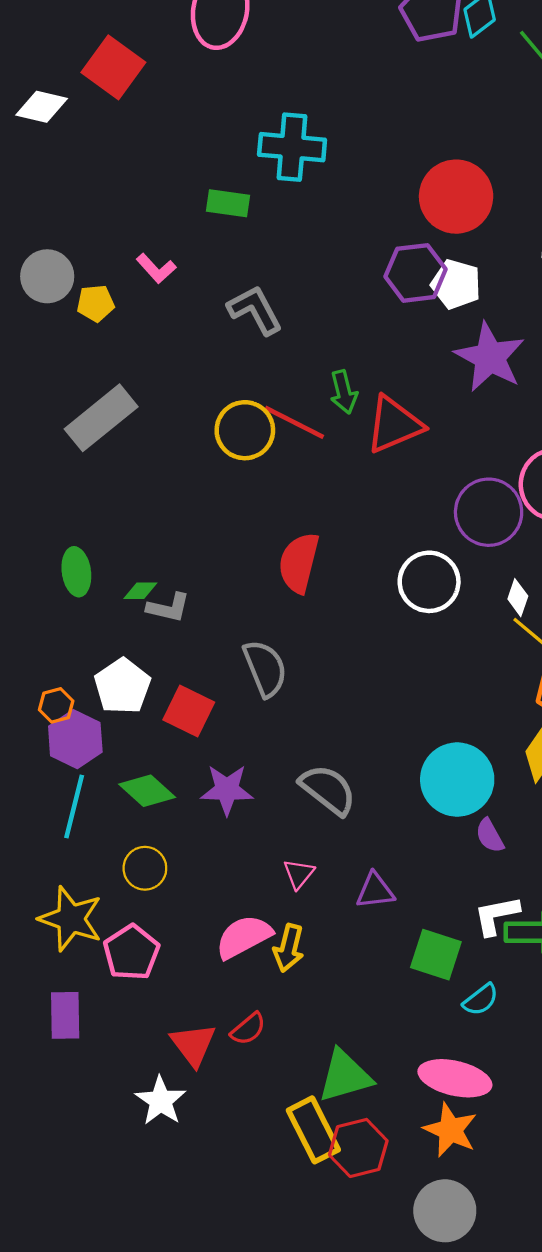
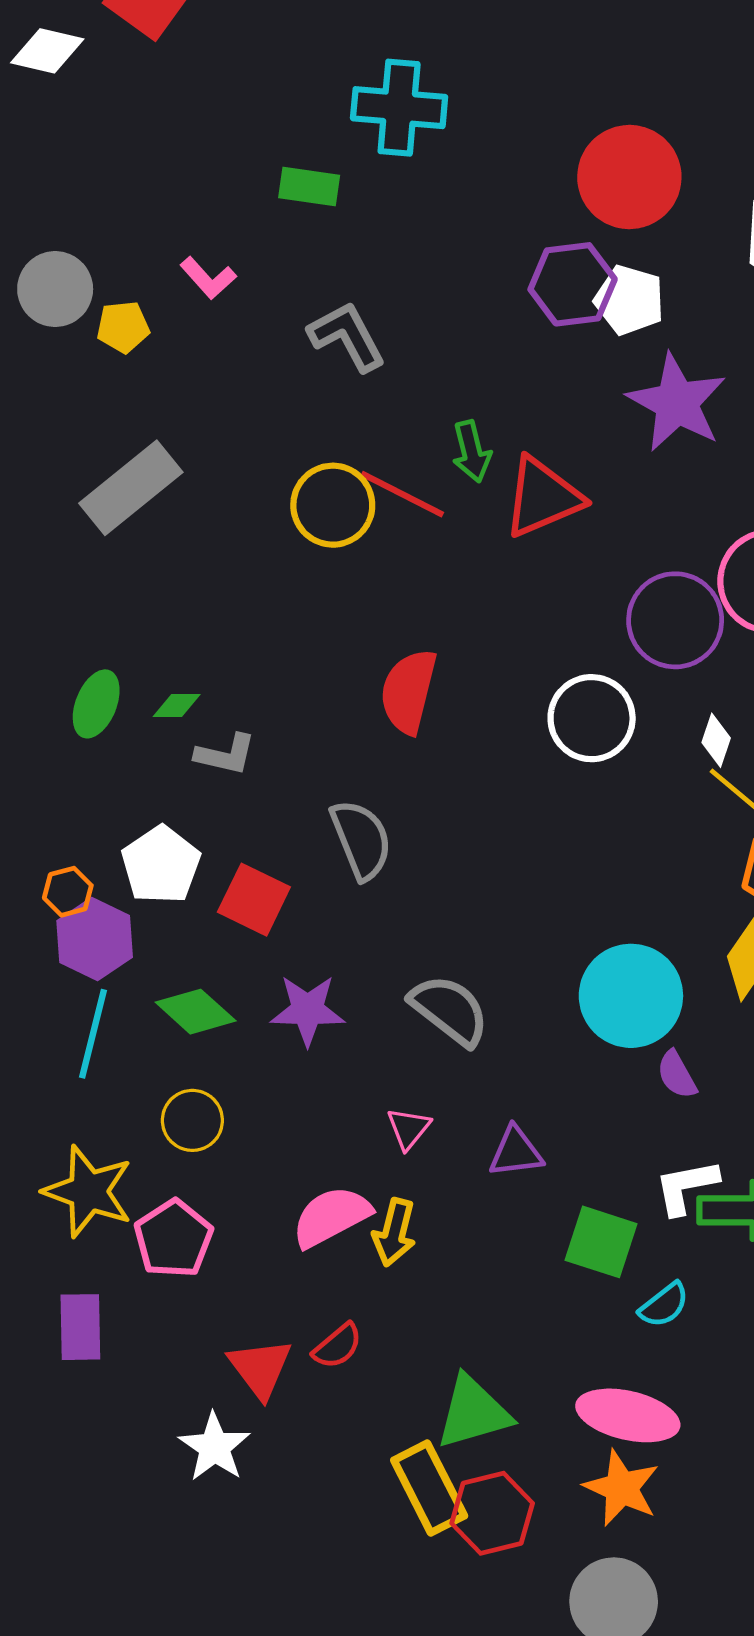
green ellipse: (76, 572) -> (96, 704), turned 30
green diamond: (140, 591) -> (177, 706), moved

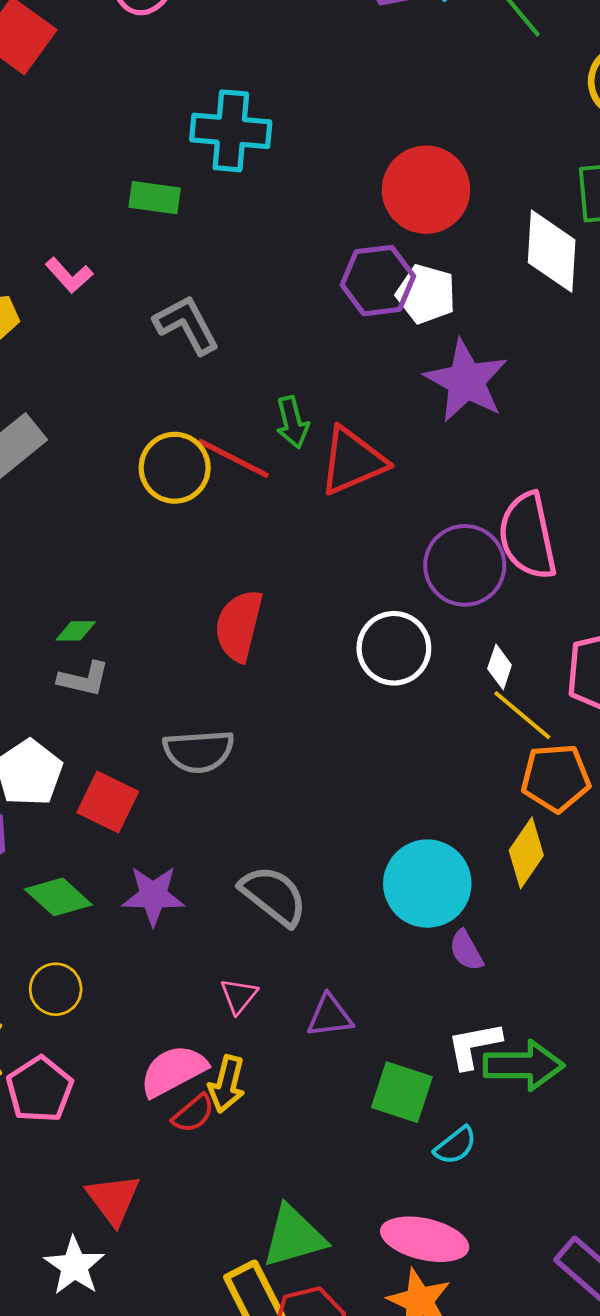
green diamond: (177, 706) -> (76, 631), moved
gray semicircle: (361, 840) -> (199, 751), turned 108
red semicircle: (338, 1346) -> (193, 1114), moved

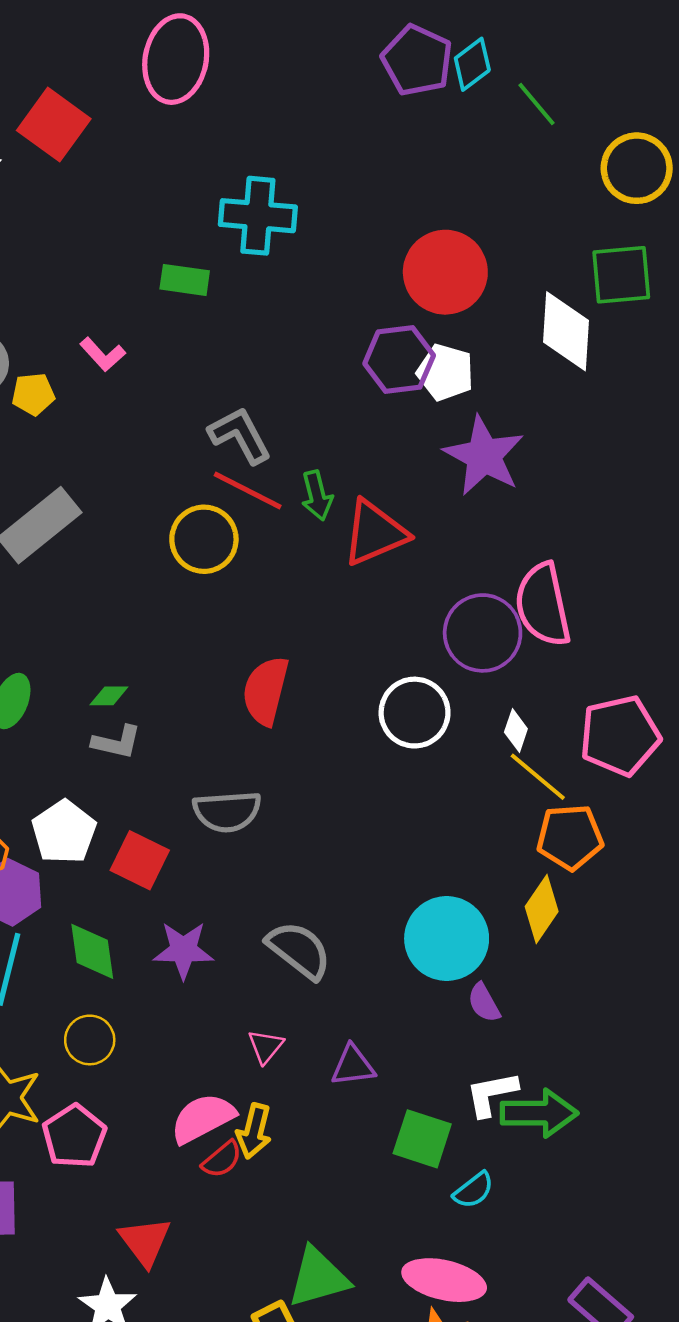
gray L-shape: (187, 325) -> (240, 435), moved
red line: (233, 458) -> (248, 490), moved
green diamond: (58, 897) -> (92, 951), turned 40

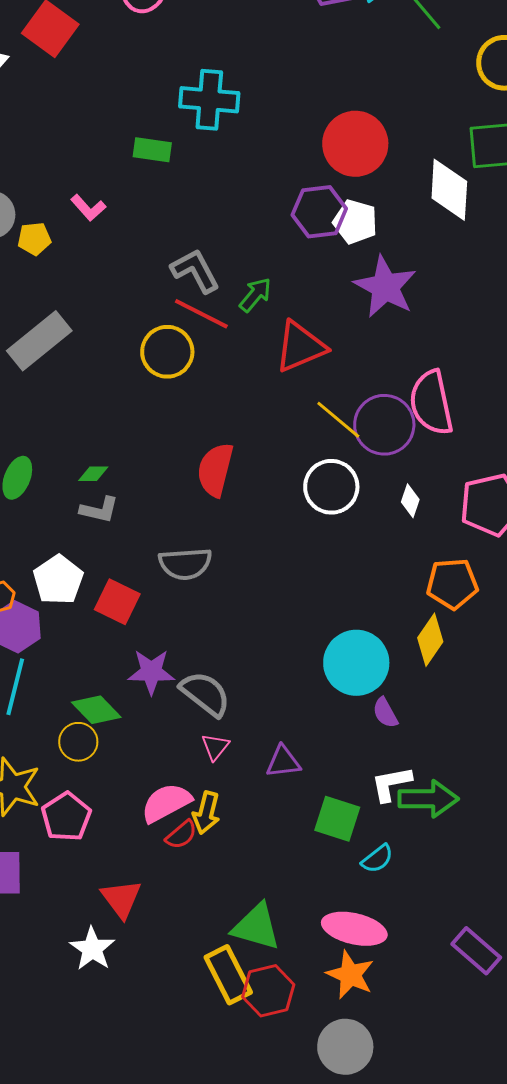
green arrow: (317, 496) -> (255, 295), moved, turned -126
yellow line: (538, 777) -> (338, 420), moved
gray semicircle: (299, 950) -> (205, 694), moved
green diamond: (92, 951) -> (96, 710), moved, turned -36
green triangle: (318, 1277) -> (256, 927), turned 32

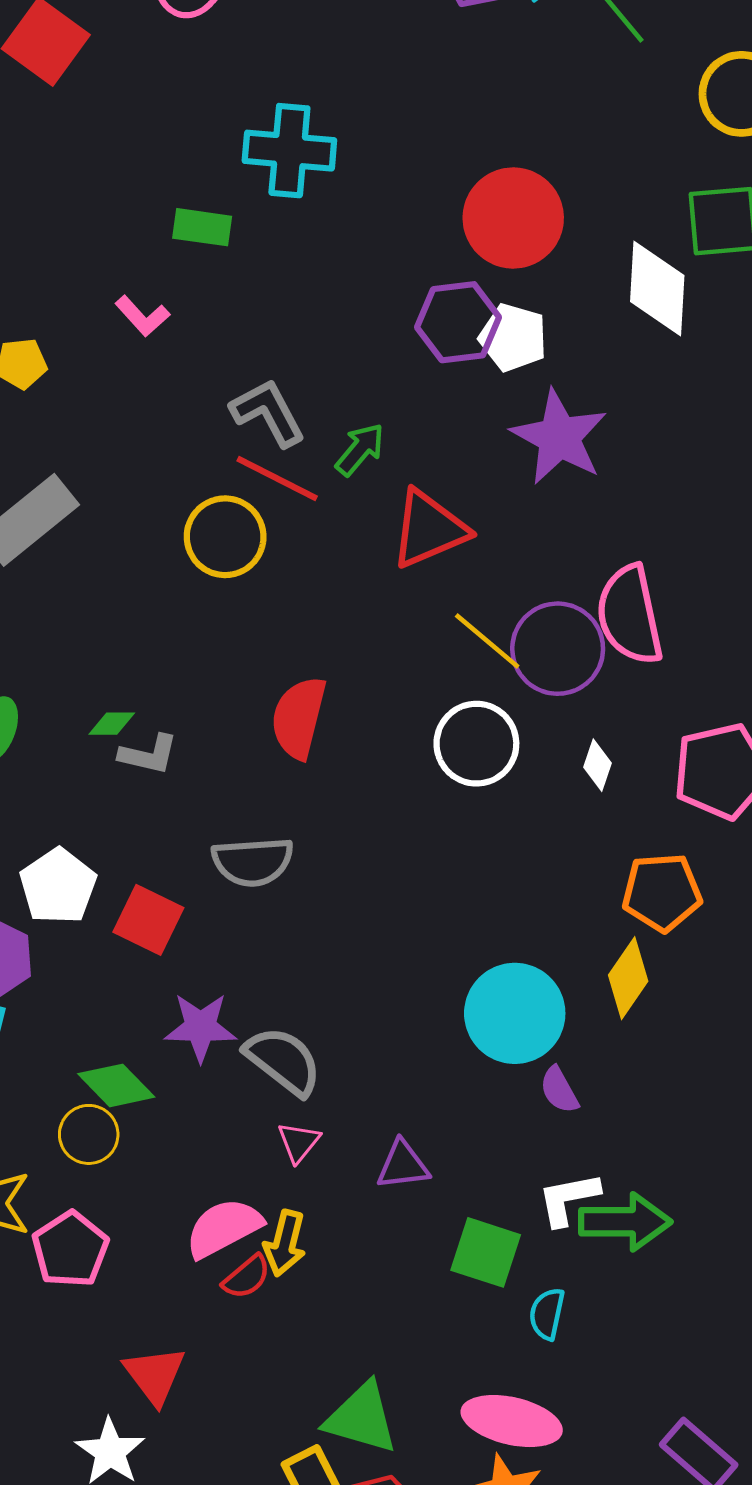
pink L-shape: (88, 208) -> (142, 316), moved
gray L-shape: (99, 510) -> (148, 754), moved
cyan semicircle: (377, 859) -> (547, 1314), turned 140

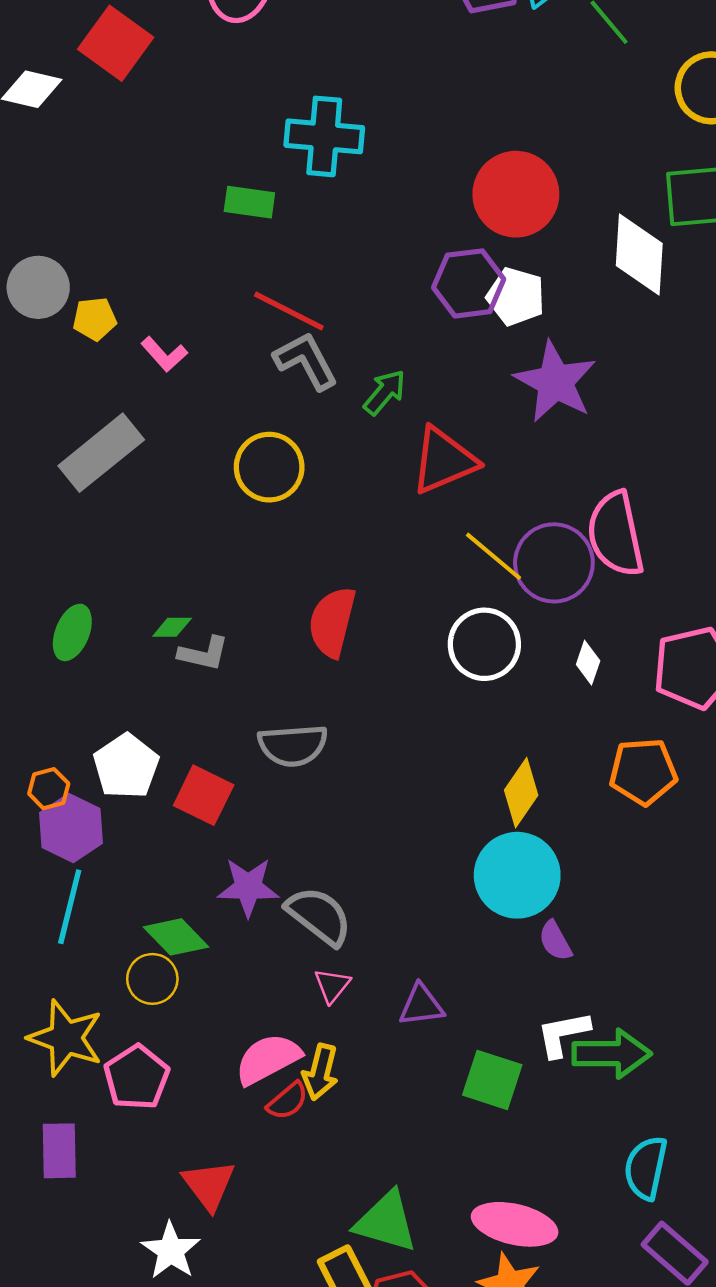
pink L-shape: (142, 316) -> (164, 354), moved
red line: (277, 479) -> (289, 311), moved
yellow diamond: (628, 978) -> (521, 793), moved
cyan semicircle: (547, 1314) -> (646, 1168), moved, size x1.4

